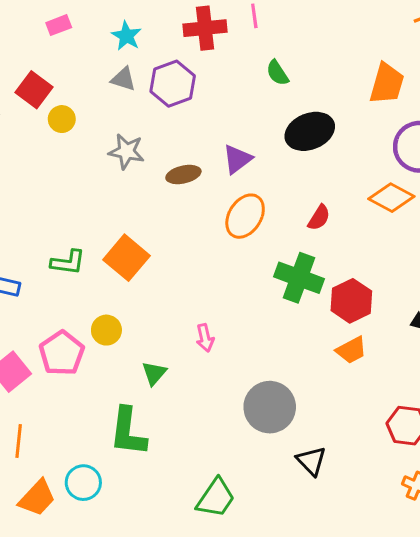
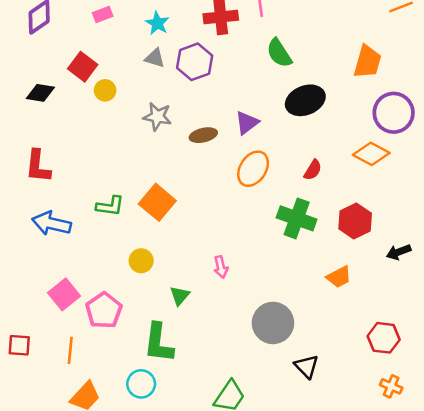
green semicircle: (277, 73) -> (279, 53), size x1.4
red hexagon: (351, 301) -> (355, 221), moved
pink pentagon: (62, 353) -> (104, 311), moved
cyan circle: (83, 483) -> (141, 384), moved

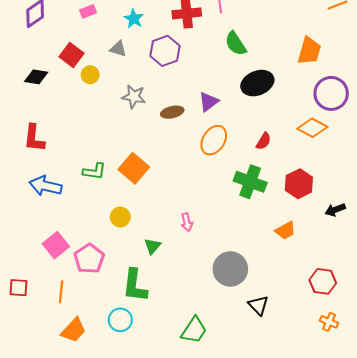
gray triangle: (155, 58) -> (118, 49), moved

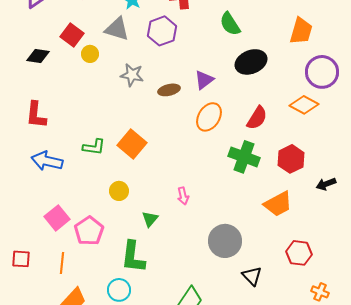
gray triangle: (118, 49) -> (117, 29), size x1.5
red semicircle: (264, 141) -> (257, 118), size x1.4
orange trapezoid: (285, 231) -> (278, 204), size x1.4
red hexagon: (323, 281) -> (299, 253), moved

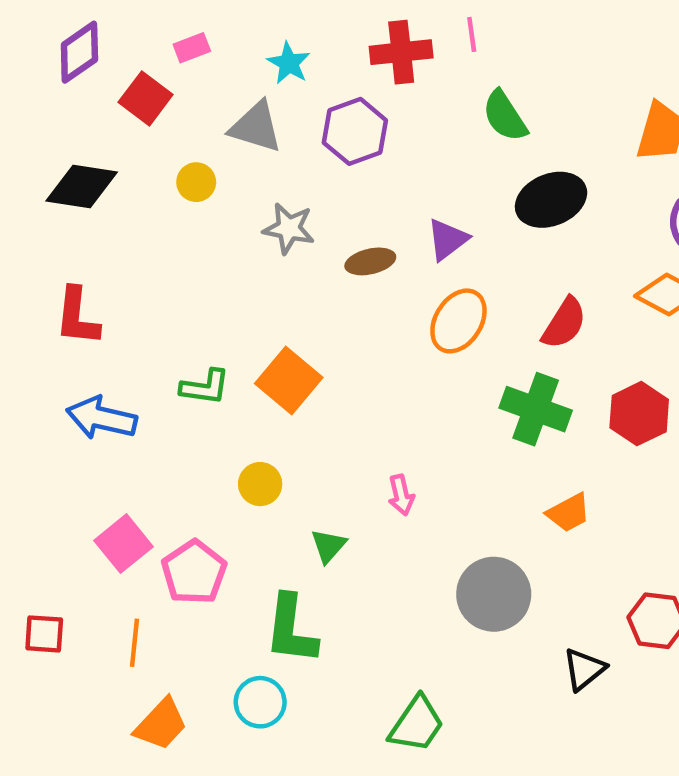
red square: (72, 35) -> (146, 98), moved
black diamond: (38, 56) -> (82, 187), size x1.4
orange trapezoid: (278, 204) -> (569, 513), moved, size x0.7
black triangle: (252, 276) -> (584, 669), moved, turned 35

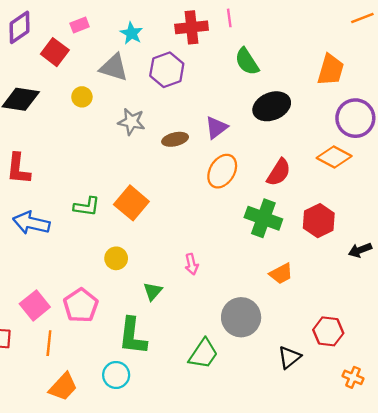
pink square: (123, 544) -> (35, 305), moved
green trapezoid: (417, 724) -> (203, 354), moved

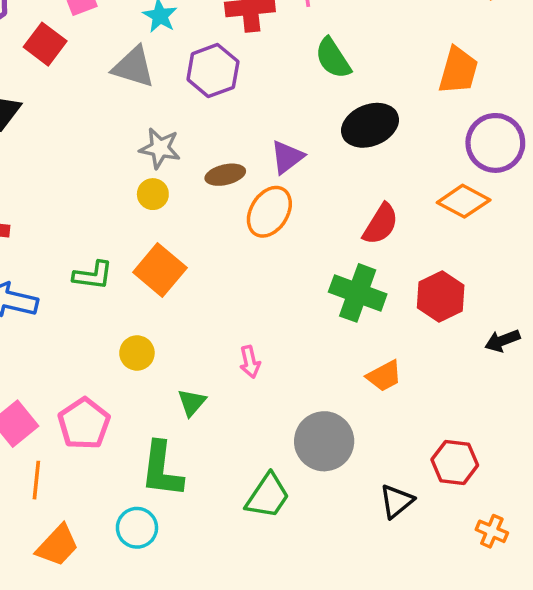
yellow circle: (82, 97) -> (153, 194), moved
orange ellipse: (222, 171) -> (269, 212), moved

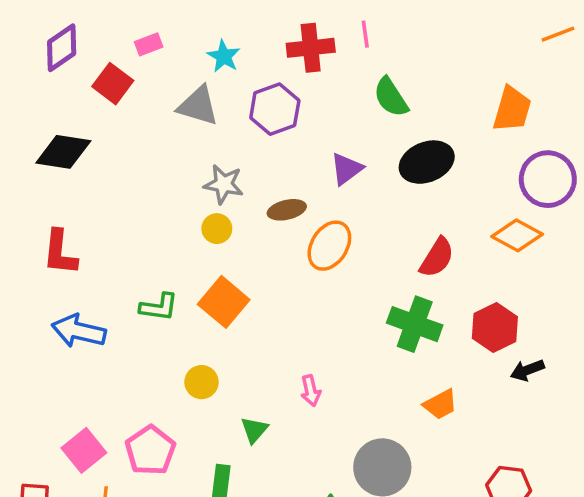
purple triangle: (287, 157) -> (346, 169), moved
black arrow: (502, 341) -> (527, 370), moved

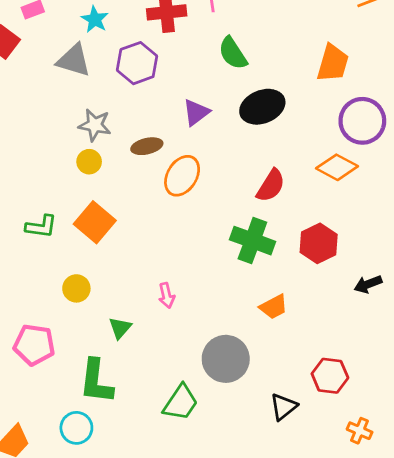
black arrow: (527, 370) -> (368, 284), moved
pink pentagon: (150, 450) -> (34, 345), turned -30

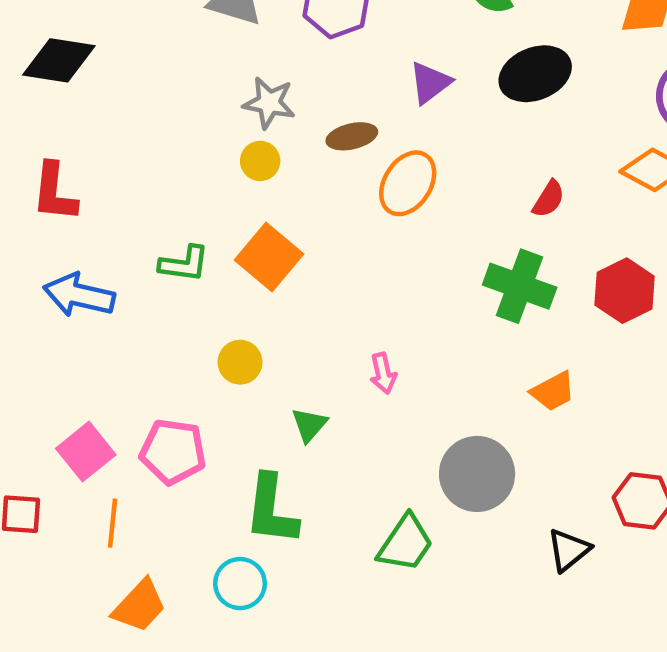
red semicircle: (271, 186) -> (549, 199), size x0.7

